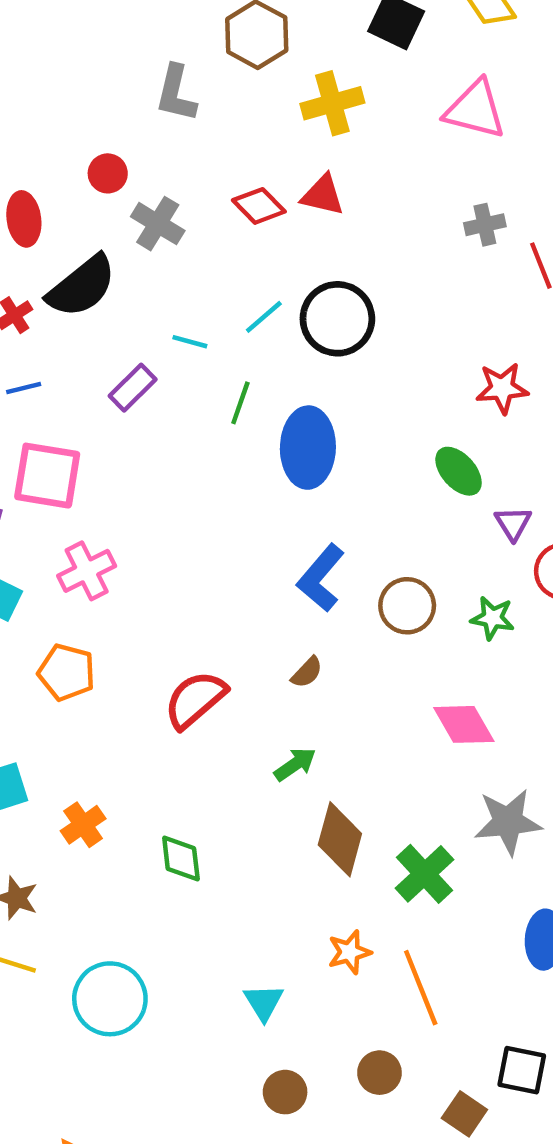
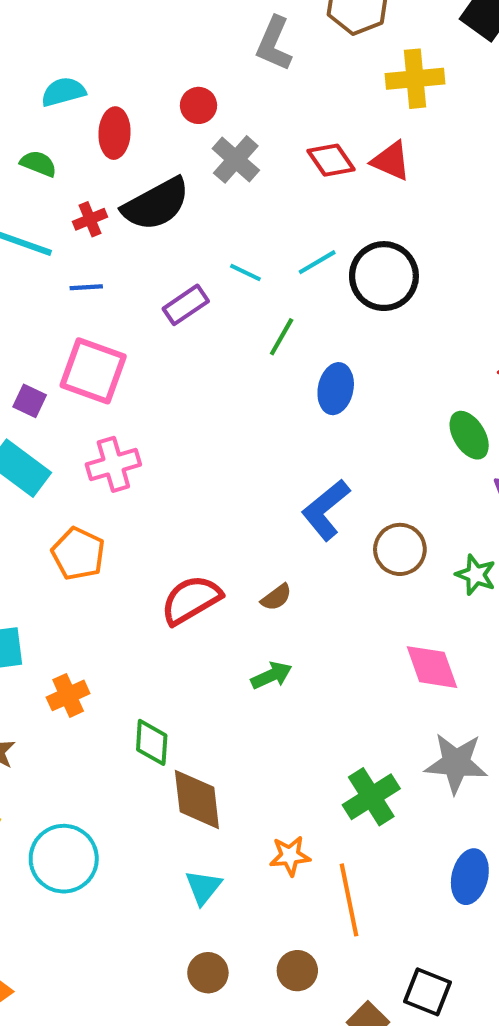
blue ellipse: (308, 448) -> (336, 389), size x0.7
brown semicircle: (307, 672) -> (276, 597), moved
brown diamond: (340, 839) -> (197, 799), moved, turned -32

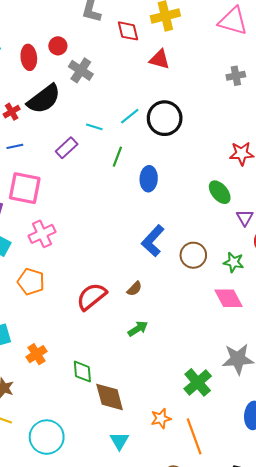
red ellipse: (114, 133) -> (29, 57), moved
red diamond: (331, 160) -> (128, 31), moved, turned 30
pink diamond: (432, 667) -> (228, 298), moved

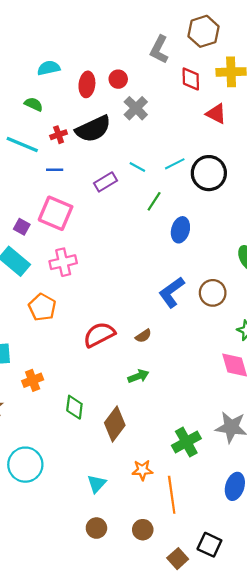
brown circle: (193, 255) -> (213, 293), moved
brown diamond: (110, 397) -> (115, 424), moved, turned 40

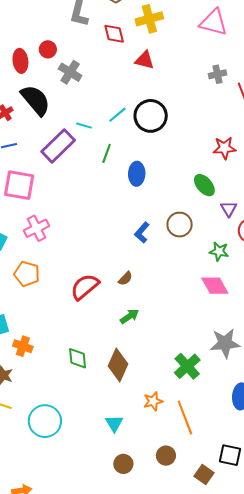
black semicircle: (93, 129) -> (36, 100), turned -92
purple rectangle: (105, 182) -> (58, 146), size x1.6
blue L-shape: (172, 292) -> (142, 233), size x0.7
orange cross: (33, 380) -> (23, 346), moved, turned -36

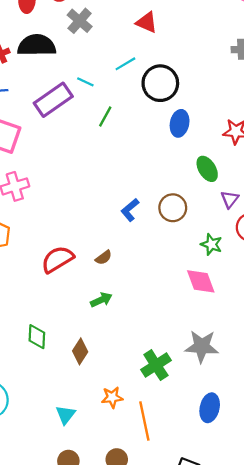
red triangle: (145, 60) -> (147, 22), moved
black semicircle: (36, 100) -> (37, 45), turned -60
cyan line: (117, 115) -> (125, 64), moved
blue ellipse: (137, 174) -> (180, 123), moved
brown diamond: (118, 365) -> (80, 351), size x0.7

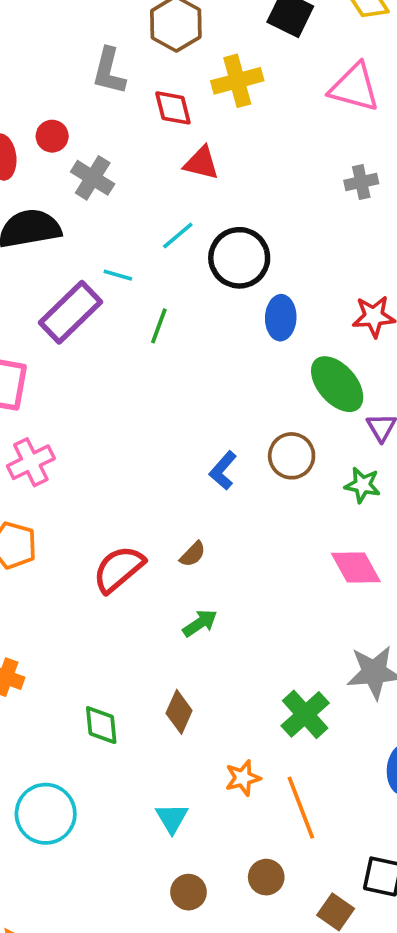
green ellipse: (207, 169) -> (337, 384), size x1.4
green star: (211, 244) -> (362, 485), moved
green diamond: (37, 337) -> (101, 725), moved

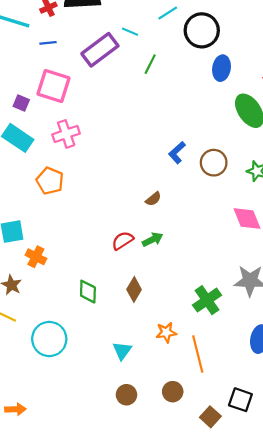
brown circle: (292, 456) -> (214, 163), moved
red semicircle: (119, 569) -> (123, 241), moved, size x0.7

